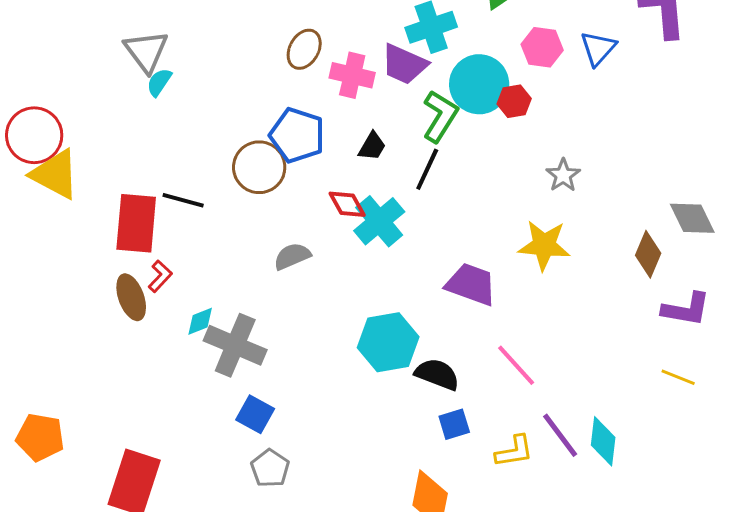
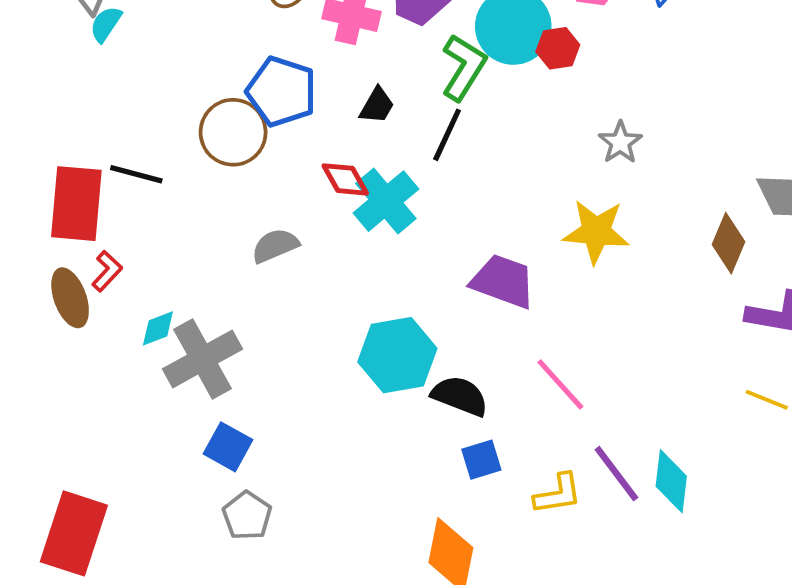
gray cross: (235, 345) -> (203, 359), turned 38

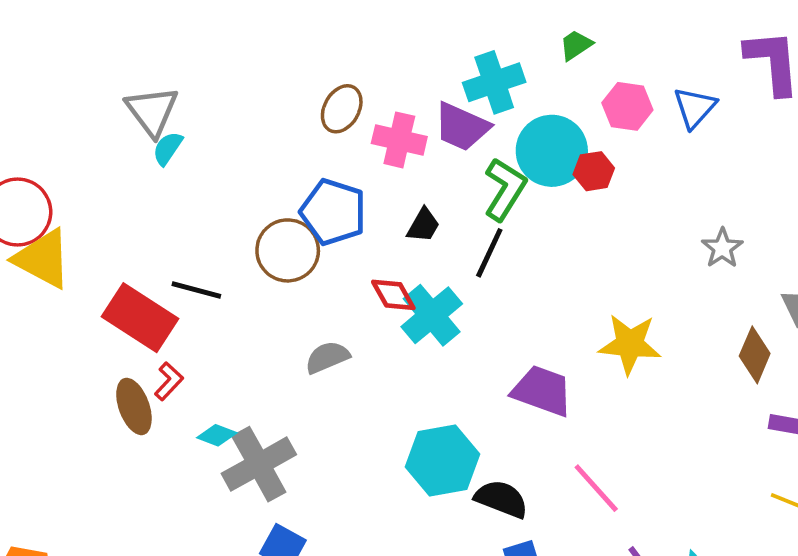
gray star: (620, 142) -> (722, 248), moved
red rectangle: (76, 204) -> (140, 318), turned -62
cyan diamond: (158, 328) -> (217, 435), turned 42

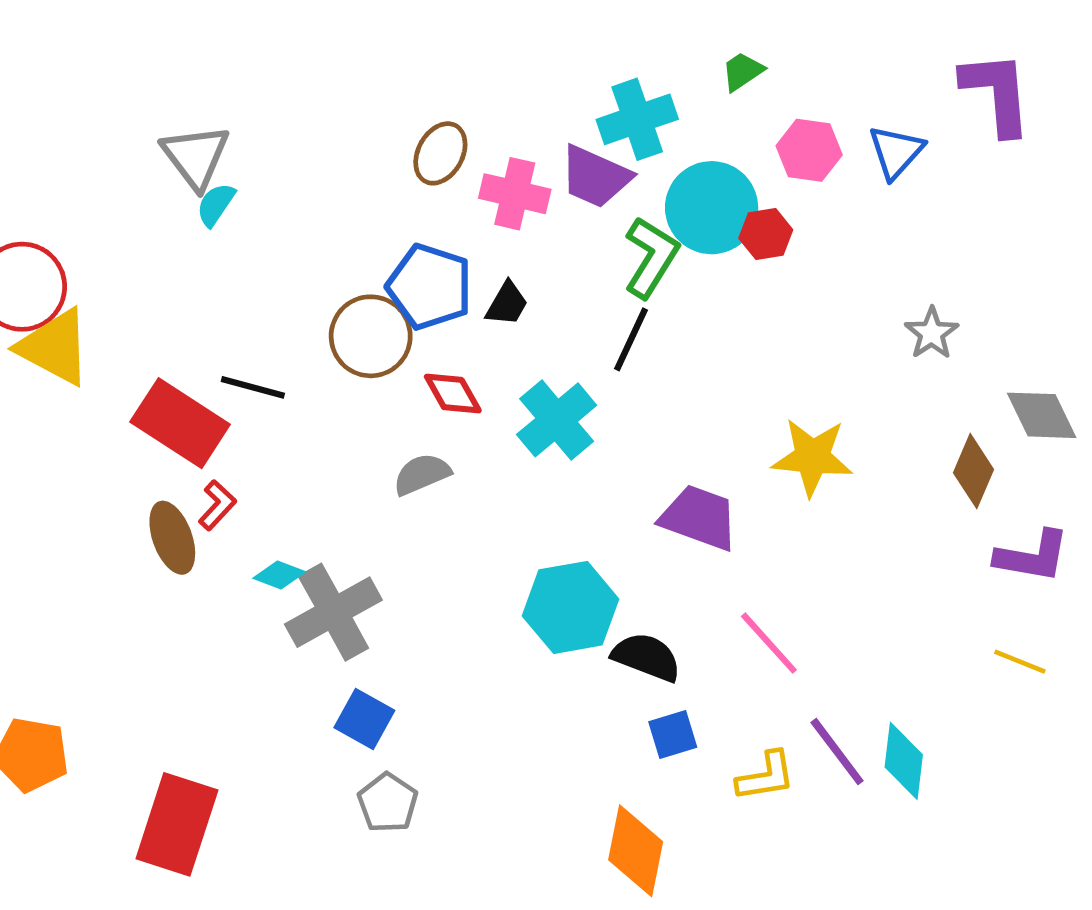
black trapezoid: (423, 225) -> (507, 304), moved
red diamond: (393, 295) -> (453, 394), moved

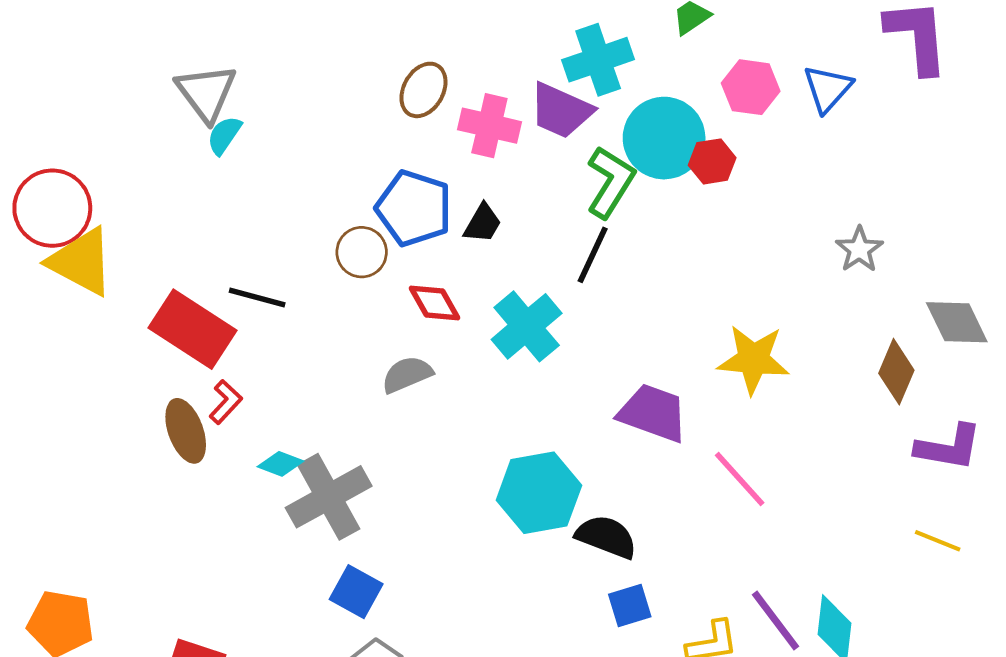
brown circle: (371, 336) -> (362, 252), size x0.7
pink line: (769, 643) -> (740, 479), moved

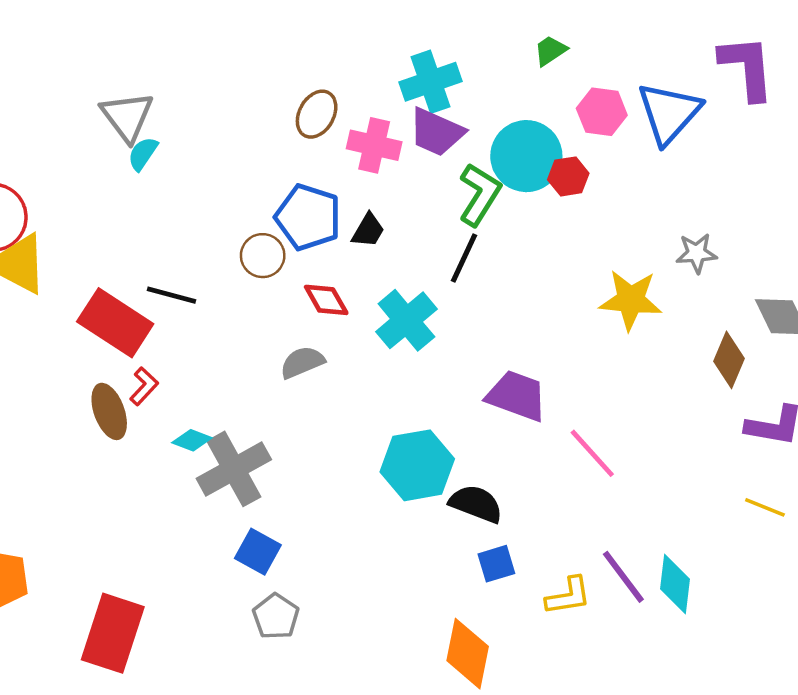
cyan cross: (598, 60) -> (430, 82), moved
blue triangle: (828, 89) -> (669, 113), size x1.5
gray star: (859, 249) -> (697, 253), turned 30
yellow star: (753, 359) -> (631, 300), moved

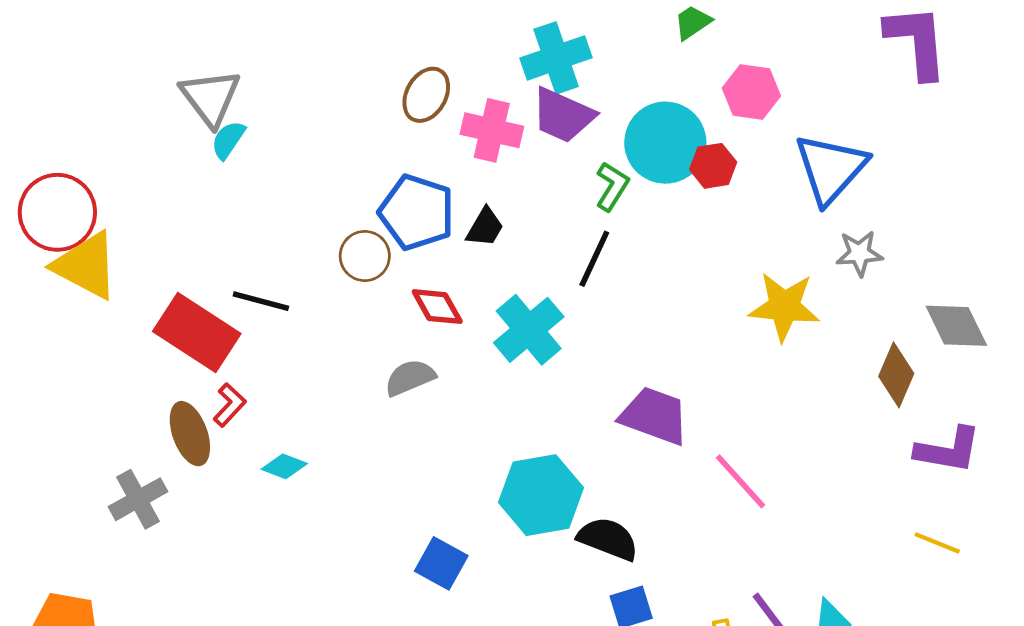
blue triangle: (669, 113) -> (831, 169), moved
green L-shape: (480, 194) -> (612, 186), size x0.7
gray cross: (234, 469) -> (138, 499), moved, size x0.7
blue square: (258, 552) -> (441, 563), moved

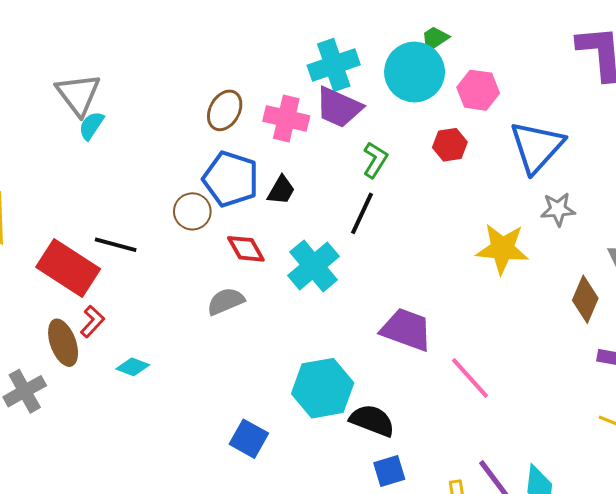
brown ellipse: (426, 95) -> (225, 110), moved
cyan circle: (665, 143) -> (415, 72), moved

